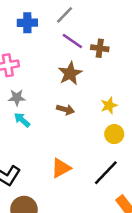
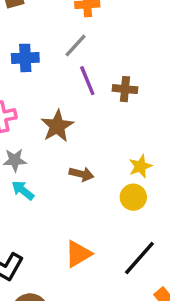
purple line: (72, 41) -> (87, 81), turned 35
brown star: (70, 73) -> (57, 126), moved
yellow circle: (114, 134) -> (133, 197), moved

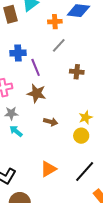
gray line: (76, 46) -> (59, 45), moved
purple line: (87, 81) -> (36, 67), moved
brown star: (57, 126) -> (37, 93), turned -30

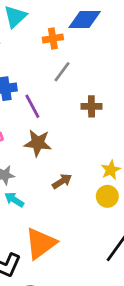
brown arrow: (51, 122) -> (62, 181), turned -40
orange triangle: (48, 169) -> (41, 243), moved, size x1.4

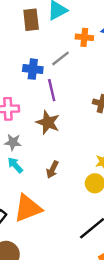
gray line: (62, 72) -> (60, 58), moved
brown arrow: (62, 181) -> (52, 170), moved, turned 133

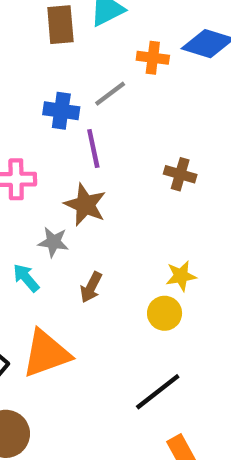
gray star: (13, 142) -> (53, 242), moved

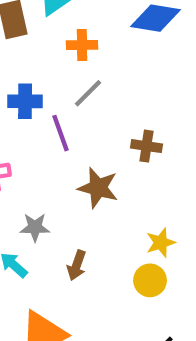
orange cross: (153, 58) -> (82, 45), moved
gray line: (110, 94) -> (88, 93), moved
brown star: (85, 205) -> (98, 188), moved

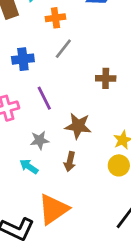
purple line: (61, 133) -> (44, 98), moved
brown star: (98, 188) -> (78, 126), moved

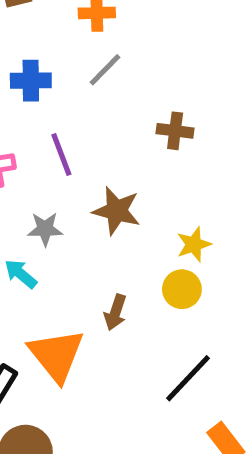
brown arrow: (70, 162) -> (115, 312), moved
orange triangle: (53, 209) -> (56, 355), turned -40

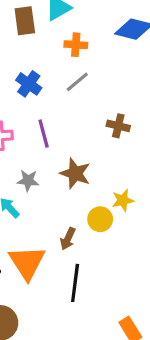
blue cross: (31, 81) -> (29, 84), turned 30
yellow circle: (182, 289) -> (100, 219), moved
black line: (188, 378) -> (75, 283), moved, turned -42

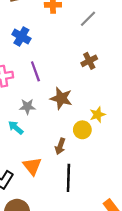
gray line: (77, 82) -> (88, 19), moved
brown cross: (118, 126) -> (89, 61), turned -35
orange triangle: (27, 262) -> (32, 166), size x0.7

